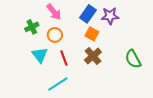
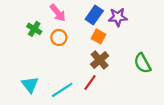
green cross: (32, 27) -> (34, 29), turned -32
cyan triangle: (40, 55) -> (30, 85), moved
red line: (64, 58) -> (90, 82), moved, turned 56

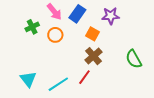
blue rectangle: (94, 15) -> (77, 14), moved
green cross: (34, 29) -> (32, 27), turned 32

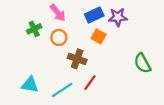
blue rectangle: (77, 14) -> (94, 15), moved, turned 30
brown cross: (93, 56) -> (77, 59), moved, turned -30
cyan triangle: (28, 79) -> (30, 85), turned -42

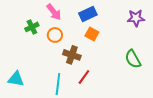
purple star: (118, 17) -> (136, 18), moved
cyan triangle: (30, 85) -> (16, 79), moved
cyan line: (62, 90) -> (58, 84), turned -50

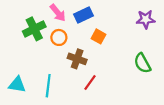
blue rectangle: (88, 14) -> (84, 15), moved
green cross: (32, 27) -> (34, 29), size x1.5
cyan line: (58, 84) -> (48, 86), moved

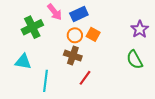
purple star: (146, 19) -> (140, 29), moved, turned -30
orange circle: (59, 37) -> (75, 35), moved
cyan triangle: (17, 85) -> (23, 62), moved

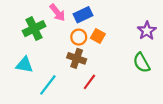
cyan line: (46, 81) -> (48, 85), turned 30

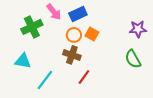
purple star: (147, 31) -> (138, 29), turned 30

